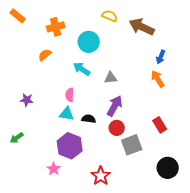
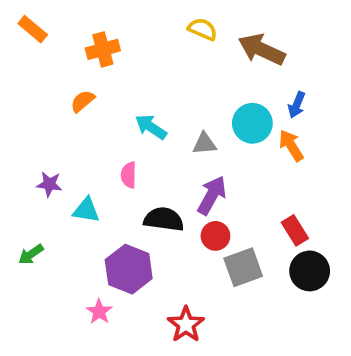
cyan circle: (89, 42) -> (252, 123), moved
cyan triangle: (67, 114) -> (86, 210), moved
black semicircle: (89, 119) -> (164, 219), size x1.5
black circle: (168, 168) -> (310, 271), moved

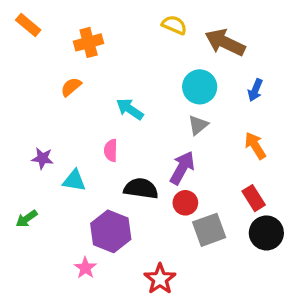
cyan circle: (252, 123) -> (200, 87), moved
gray triangle: (204, 144) -> (198, 125), moved, turned -35
orange arrow: (291, 145) -> (255, 146), moved

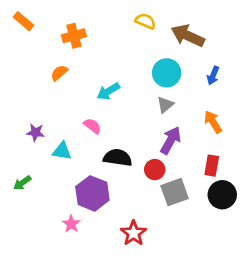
cyan arrow: (130, 109) -> (108, 91), turned -65
pink semicircle: (111, 150) -> (92, 126), turned 126
purple arrow: (182, 168) -> (171, 140), moved
red rectangle: (254, 198) -> (212, 166), turned 42

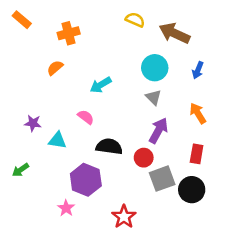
gray triangle: (165, 105) -> (154, 97), turned -35
black circle: (222, 195) -> (192, 190), moved

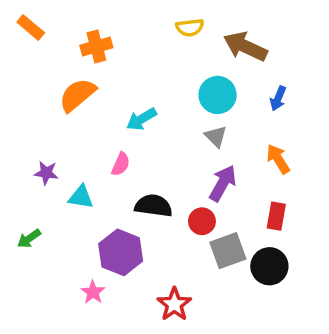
yellow semicircle: (135, 20) -> (190, 27), turned 150
orange semicircle: (55, 68) -> (77, 95), size x1.6
pink semicircle: (86, 117) -> (121, 164), turned 77

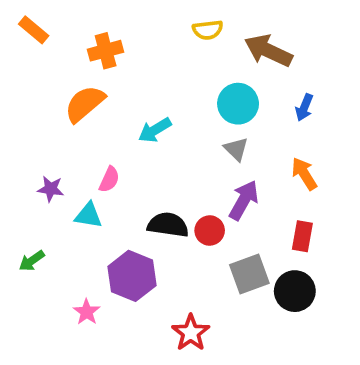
pink semicircle: (121, 164) -> (109, 179), moved
red circle: (202, 221) -> (210, 231), moved
pink star: (93, 292) -> (87, 312), moved

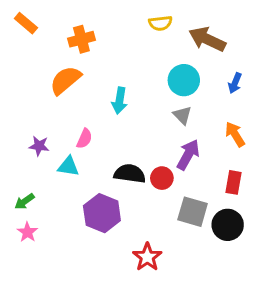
cyan arrow: (155, 130) -> (119, 101), turned -50
gray square: (249, 274) -> (193, 212), turned 36
pink star: (87, 312) -> (27, 232), moved

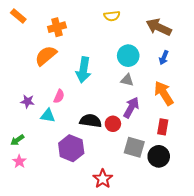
brown arrow: (207, 39) -> (159, 27), moved
cyan arrow: (119, 101) -> (83, 70), size x1.4
gray triangle: (182, 115) -> (127, 80), turned -32
orange arrow: (235, 134) -> (164, 93), size x1.4

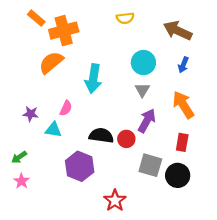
orange rectangle: (18, 16) -> (36, 18), moved
orange cross: (57, 27) -> (64, 31), size x1.4
gray triangle: (127, 80) -> (142, 90), turned 48

